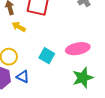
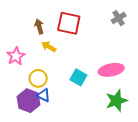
blue triangle: (23, 77) -> (43, 95), moved

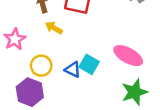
pink ellipse: (111, 70) -> (128, 56), turned 40
blue triangle: (43, 95) -> (73, 69), moved

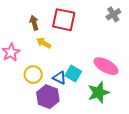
purple hexagon: (30, 92) -> (48, 97), moved
green star: (134, 92) -> (99, 92), moved

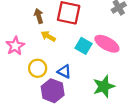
pink ellipse: (106, 66) -> (107, 44), moved
cyan square: (73, 73) -> (84, 46), moved

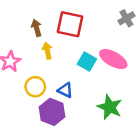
yellow arrow: (48, 36) -> (47, 51), turned 48
green star: (104, 86) -> (110, 107), turned -30

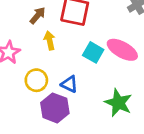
brown arrow: (36, 28) -> (38, 15), turned 56

